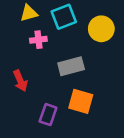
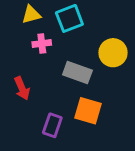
yellow circle: (101, 29) -> (113, 53), moved
gray rectangle: (71, 66) -> (77, 73), turned 35

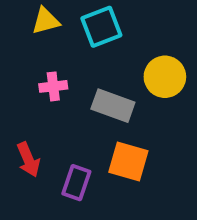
pink cross: (42, 43) -> (53, 86), moved
red arrow: (22, 88) -> (28, 160), moved

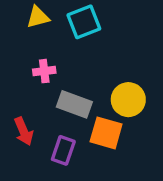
yellow circle: (165, 77) -> (128, 100), moved
gray rectangle: (113, 106) -> (74, 104), moved

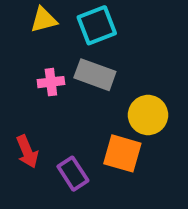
gray rectangle: (74, 104) -> (95, 75), moved
purple rectangle: (63, 150) -> (73, 174), turned -52

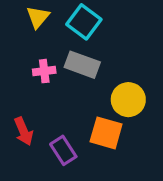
yellow triangle: (44, 20) -> (38, 17), turned -35
cyan square: (97, 25) -> (84, 22), turned -32

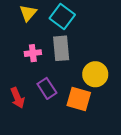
gray rectangle: (82, 65) -> (61, 48), turned 65
purple rectangle: (63, 150) -> (47, 88), moved

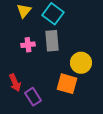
purple rectangle: (47, 88) -> (33, 97), moved

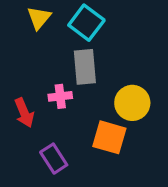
pink cross: (28, 45) -> (60, 96), moved
red arrow: (15, 83) -> (24, 113), moved

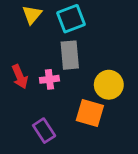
cyan square: (86, 23) -> (71, 19), turned 32
red arrow: (24, 113) -> (20, 77), moved

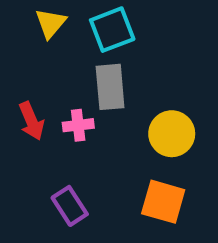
orange square: (90, 113) -> (163, 202), moved

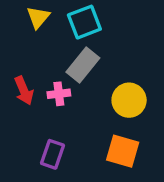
gray rectangle: (110, 87) -> (83, 65), turned 44
purple rectangle: (70, 206) -> (53, 154), turned 52

